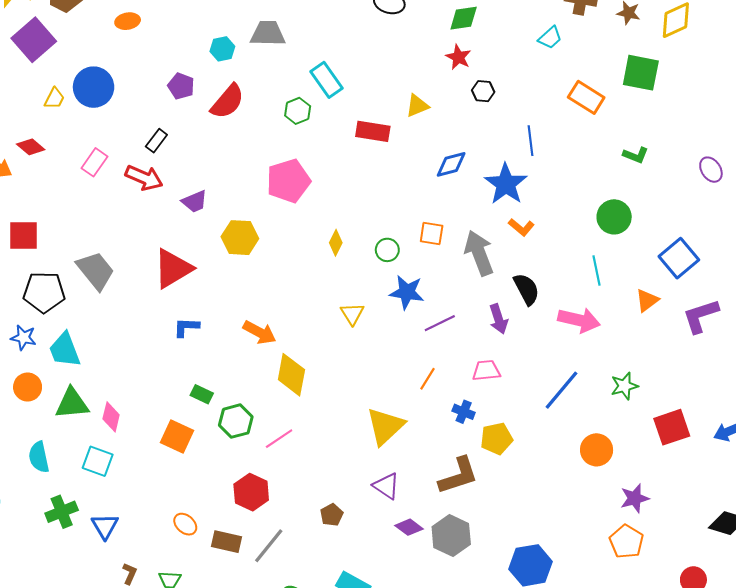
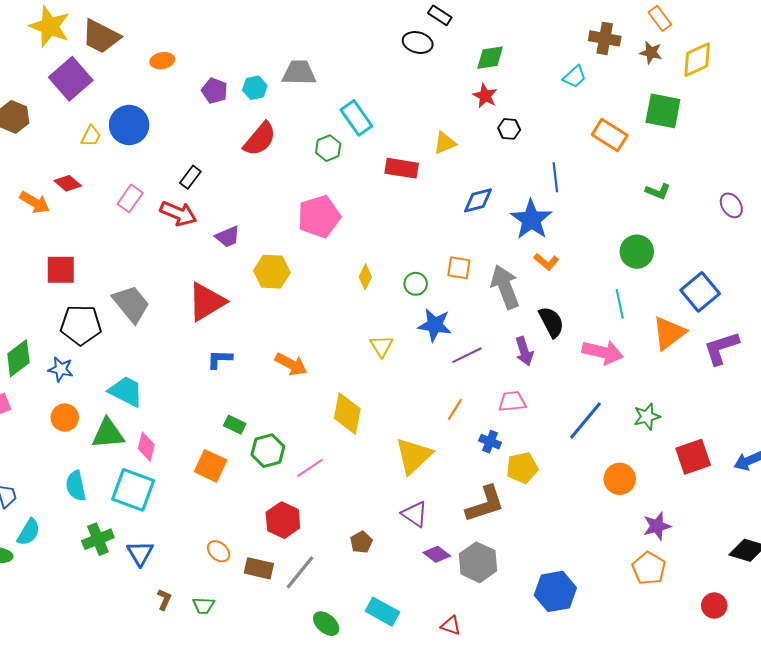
purple pentagon: (181, 86) -> (215, 91), moved
orange triangle: (647, 300) -> (669, 333), size x1.5
cyan trapezoid: (65, 350) -> (126, 391), moved, turned 138
yellow diamond: (291, 375) -> (347, 413), moved
cyan square: (98, 461) -> (133, 490), size x1.4

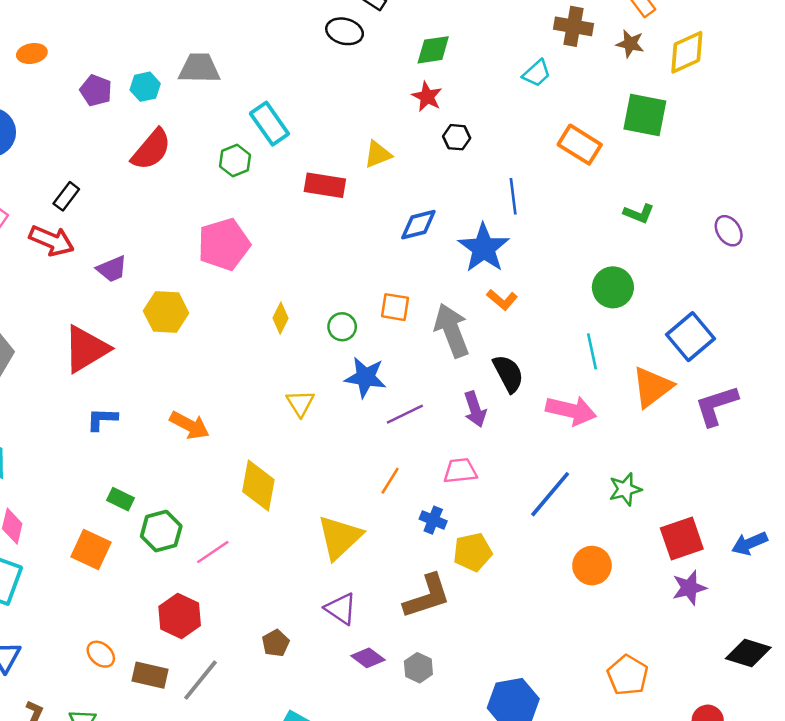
purple star: (657, 526) -> (689, 588), moved
gray hexagon: (478, 562) -> (418, 668), size x0.6

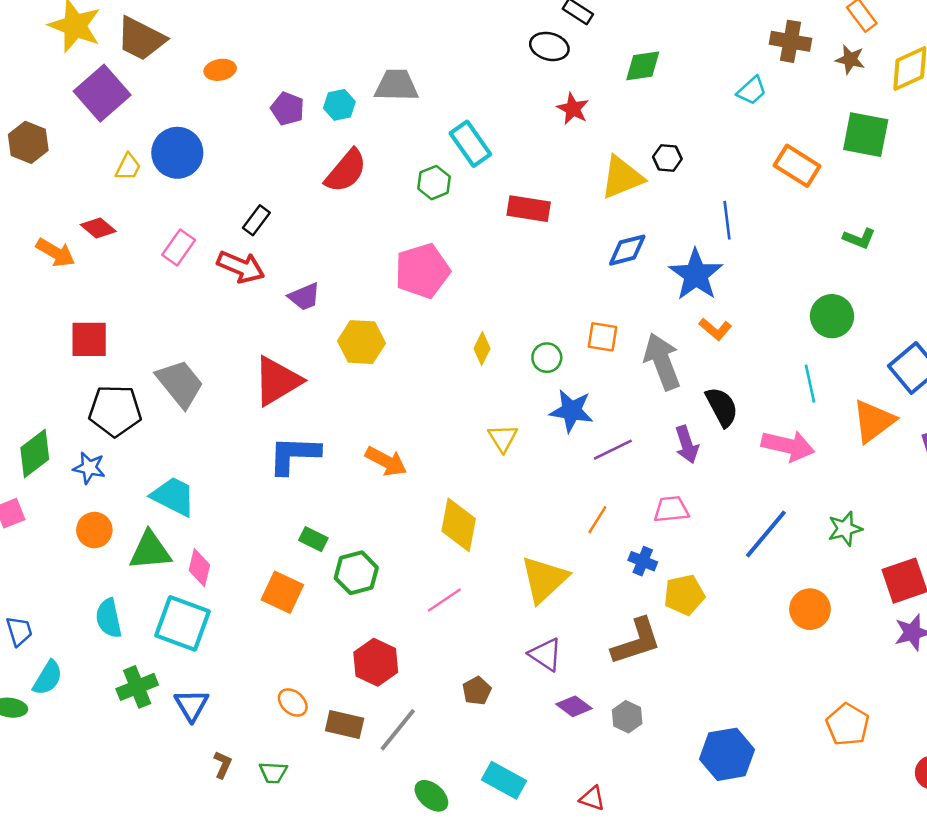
red star: (427, 97) -> (573, 109), moved
yellow triangle: (378, 154) -> (622, 177), moved, size x1.5
blue L-shape: (102, 419) -> (294, 455), size x1.6
pink line: (213, 552) -> (444, 600), moved

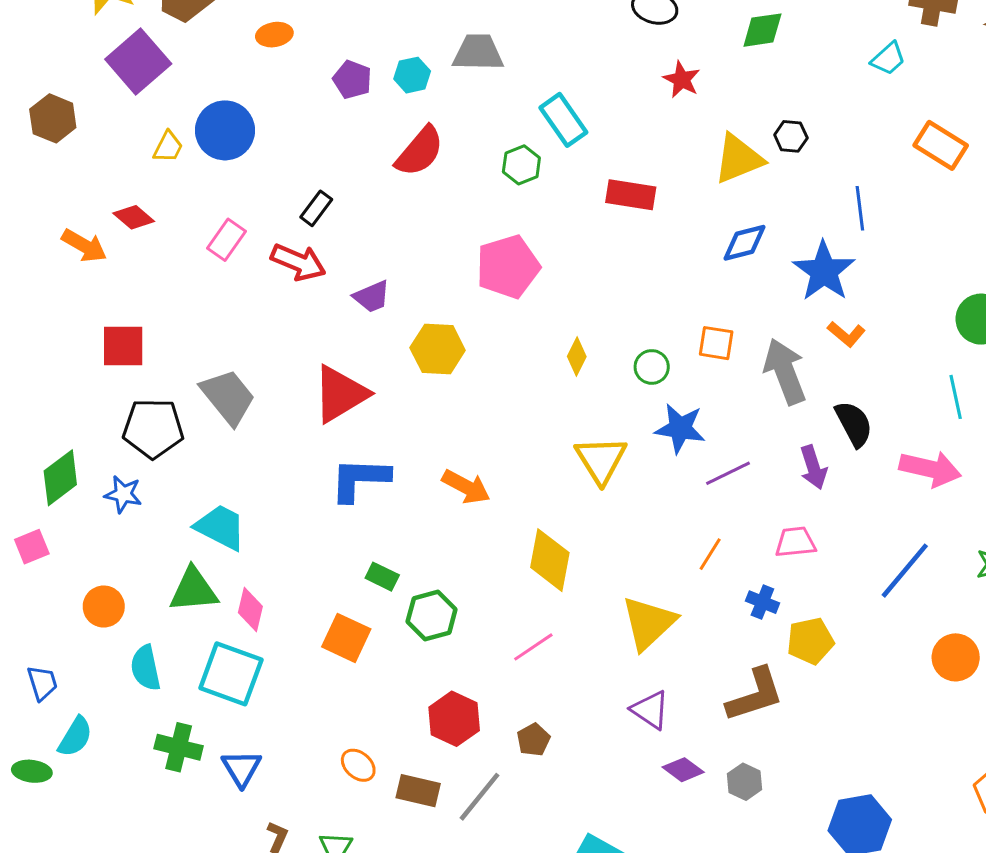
yellow triangle: (503, 438) -> (601, 460), size x1.5
orange circle: (94, 530) -> (104, 607), moved
green cross: (137, 687) -> (179, 747), turned 36
brown pentagon: (477, 691) -> (533, 740), moved

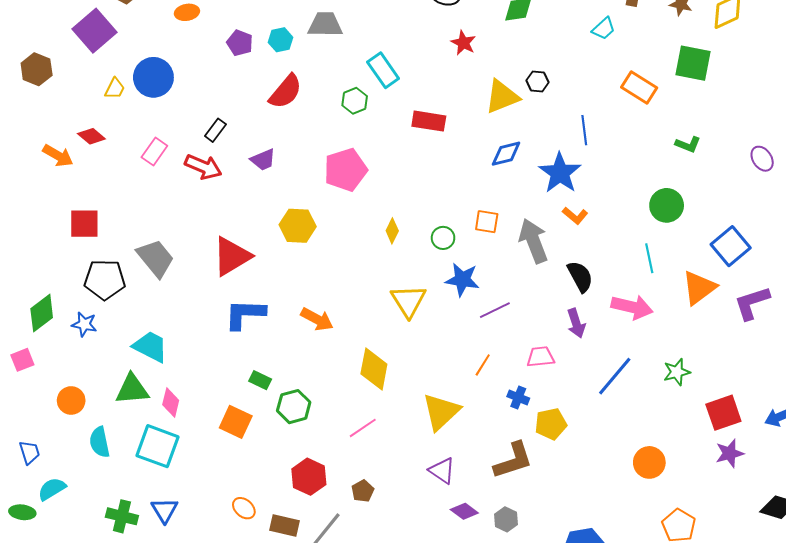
purple trapezoid: (372, 297) -> (263, 160), moved
purple arrow: (813, 467) -> (576, 323), moved
orange circle: (956, 657) -> (649, 462), moved
cyan semicircle: (75, 737) -> (52, 489), turned -152
green cross: (179, 747) -> (122, 516), moved

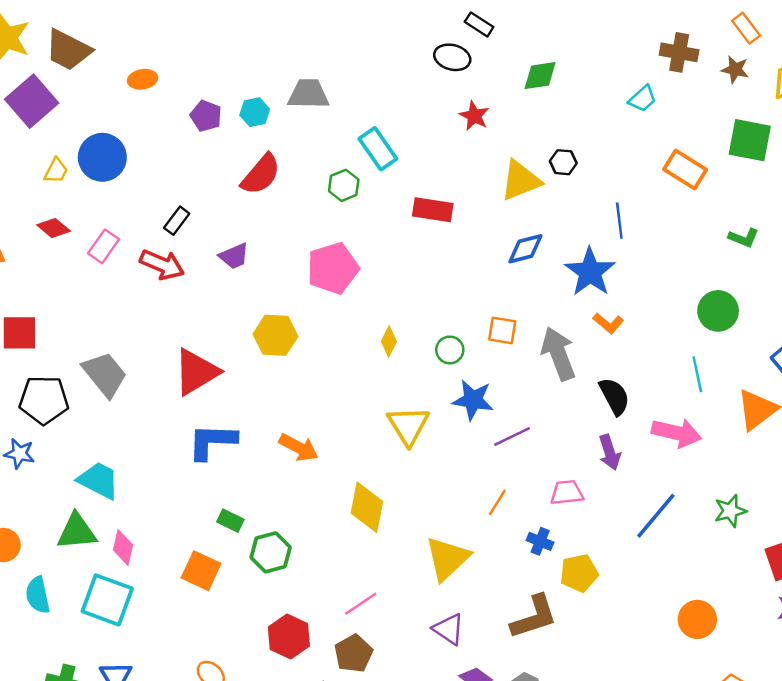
red diamond: (91, 136) -> (54, 228), moved
pink line: (363, 428) -> (361, 604), moved
brown pentagon: (363, 491) -> (353, 654), size x1.4

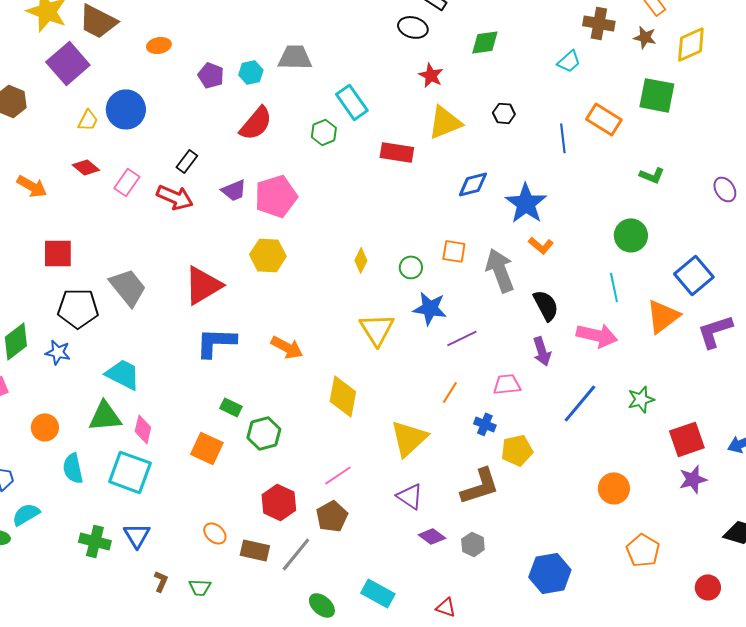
yellow triangle: (521, 180) -> (445, 122), moved
blue line: (619, 221) -> (563, 138), moved
pink pentagon: (333, 268) -> (276, 196), moved

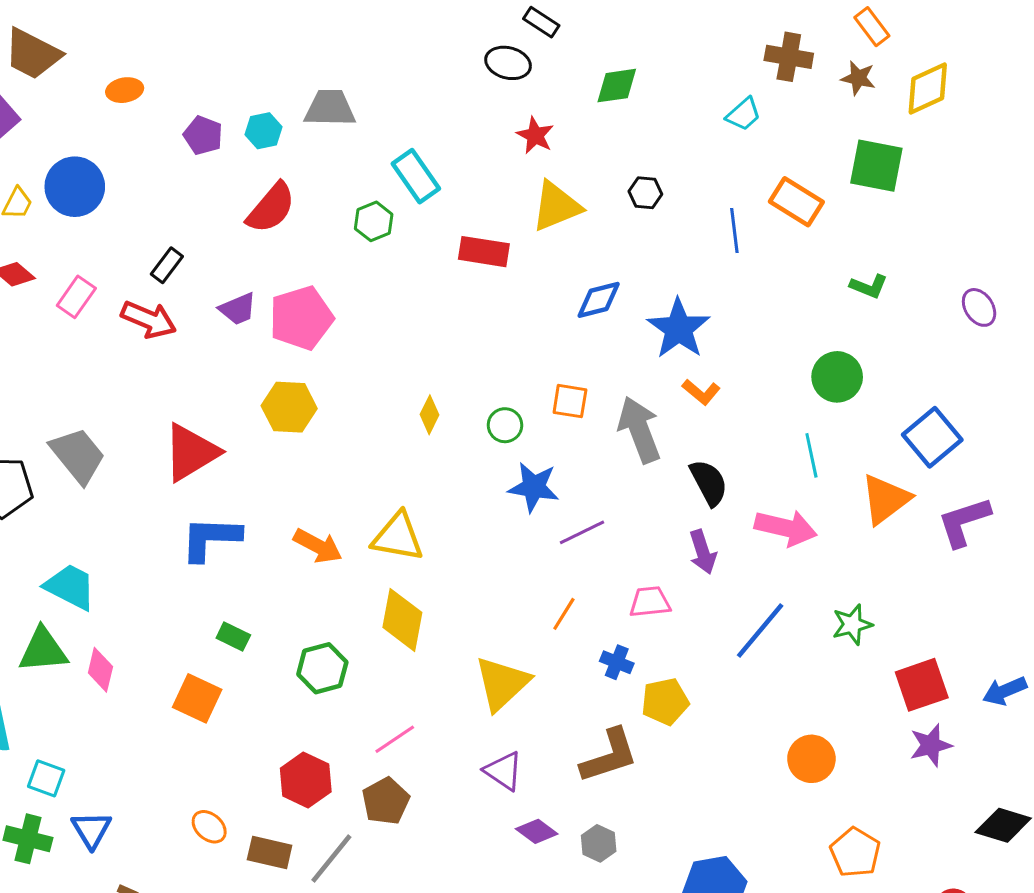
yellow triangle: (377, 329) -> (398, 537), moved, turned -48
green hexagon: (264, 433) -> (322, 668), moved
cyan square: (130, 472) -> (46, 778), moved, size x0.6

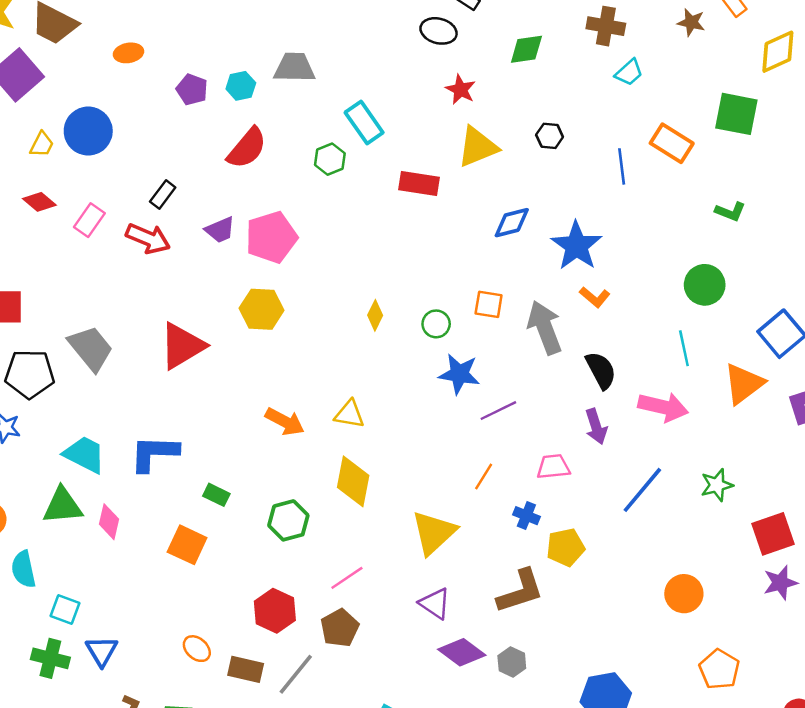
brown cross: (789, 57) -> (606, 26), moved
brown star: (858, 78) -> (691, 22), moved
yellow triangle: (398, 537) -> (349, 414), size x0.7
blue L-shape: (211, 538) -> (154, 453), moved
purple diamond: (537, 831) -> (462, 652), size x1.4

